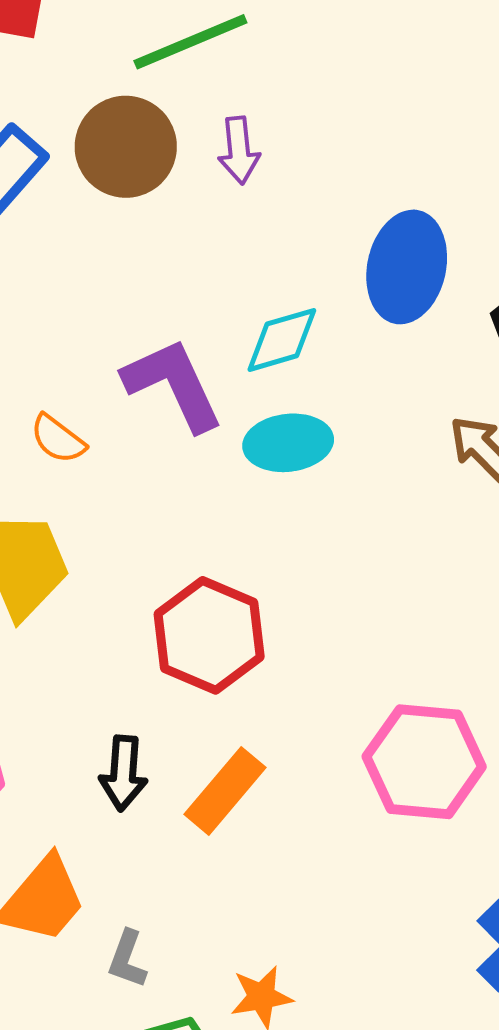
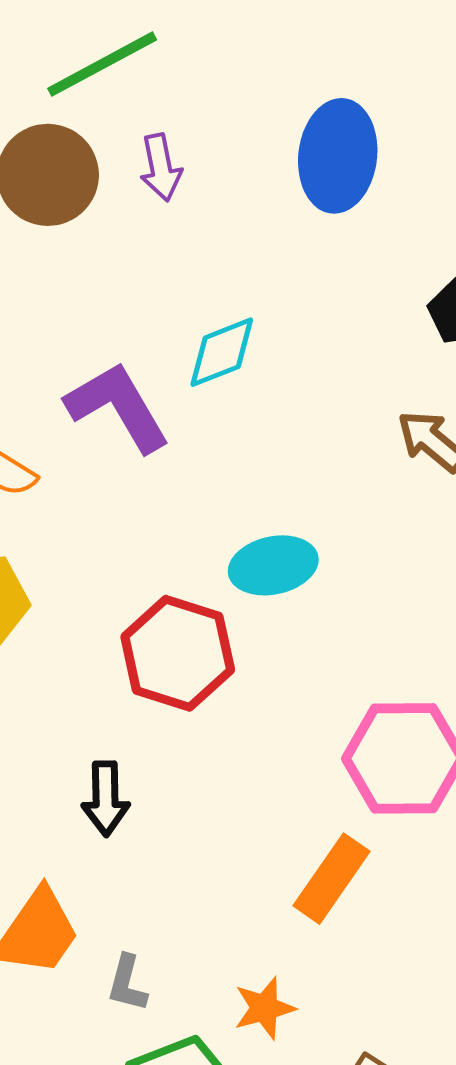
blue ellipse: (407, 267) -> (338, 156), moved
cyan ellipse: (288, 443) -> (273, 565), moved
orange rectangle: (225, 791) -> (332, 879), moved

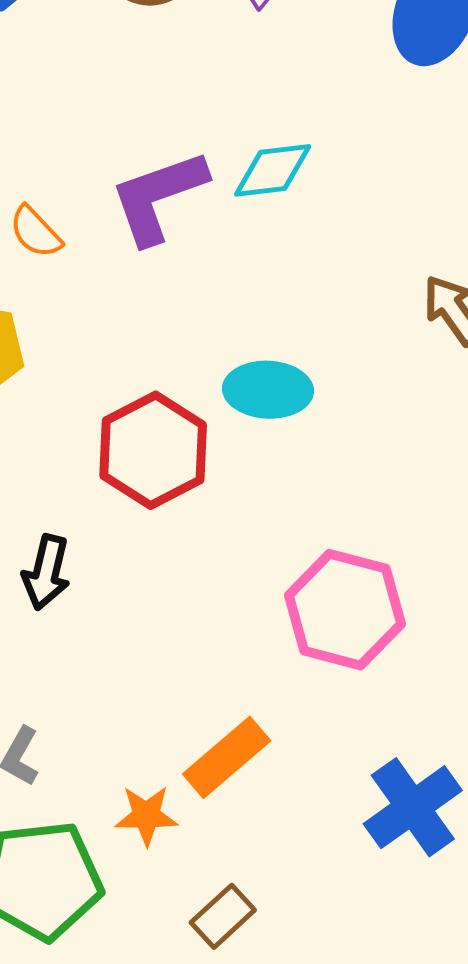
purple L-shape: (118, 407) -> (158, 197), turned -94
orange rectangle: (332, 879) -> (227, 757), moved

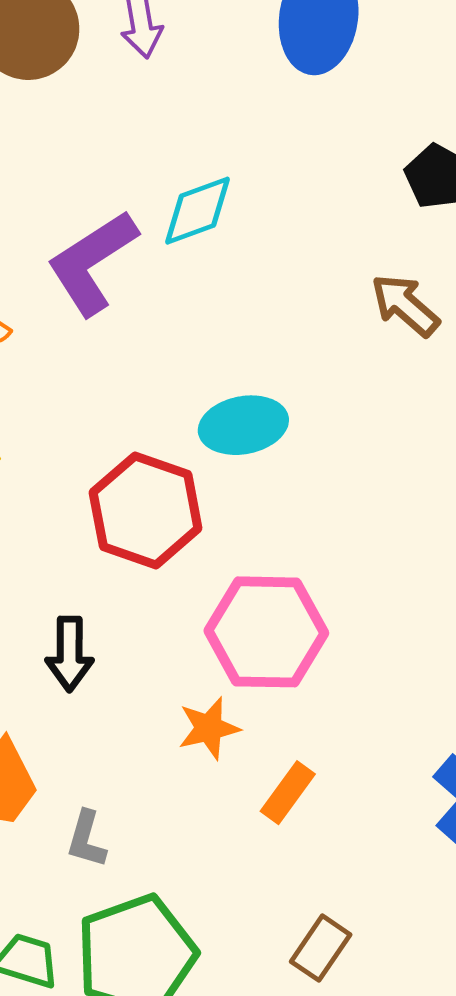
pink hexagon: (345, 610) -> (266, 632), moved
orange rectangle: (227, 757) -> (288, 793), size x0.7
orange star: (146, 815) -> (209, 728), moved

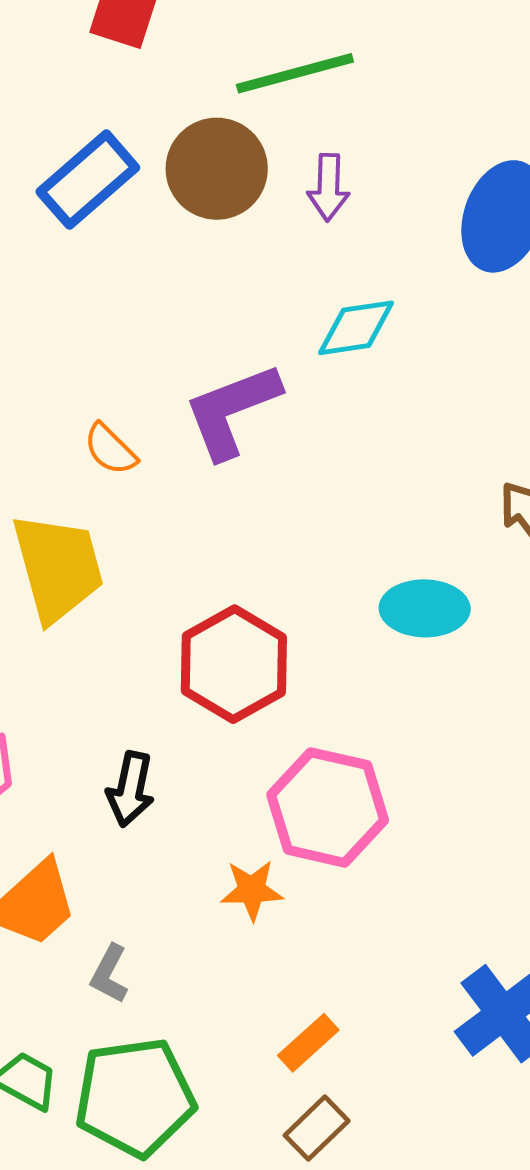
cyan diamond: (197, 211) -> (356, 328), moved
cyan ellipse: (243, 425) -> (425, 608), moved
orange rectangle: (288, 793) -> (308, 1043), moved

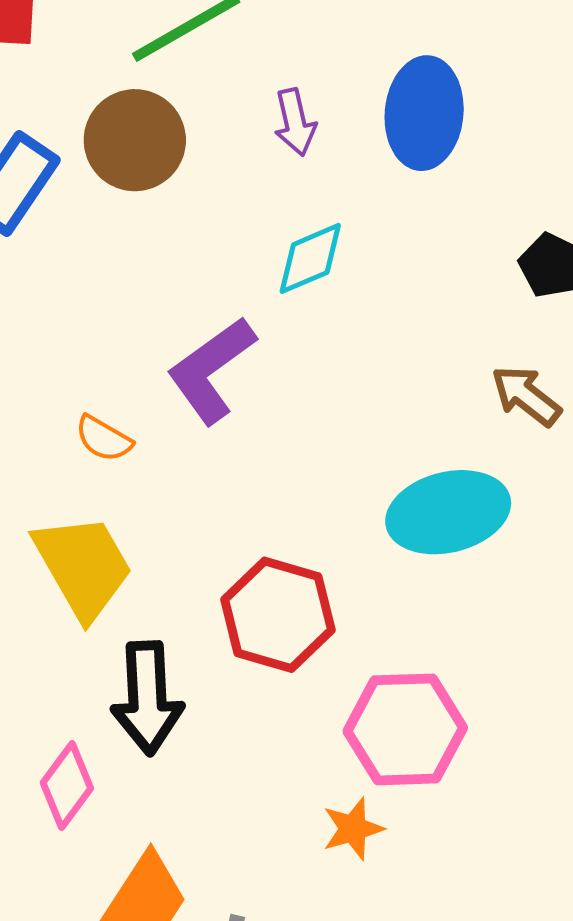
purple arrow: (328, 187) -> (295, 122), moved
cyan ellipse: (425, 608) -> (448, 512), size x1.4
black arrow: (130, 789) -> (147, 698), moved, size x1.5

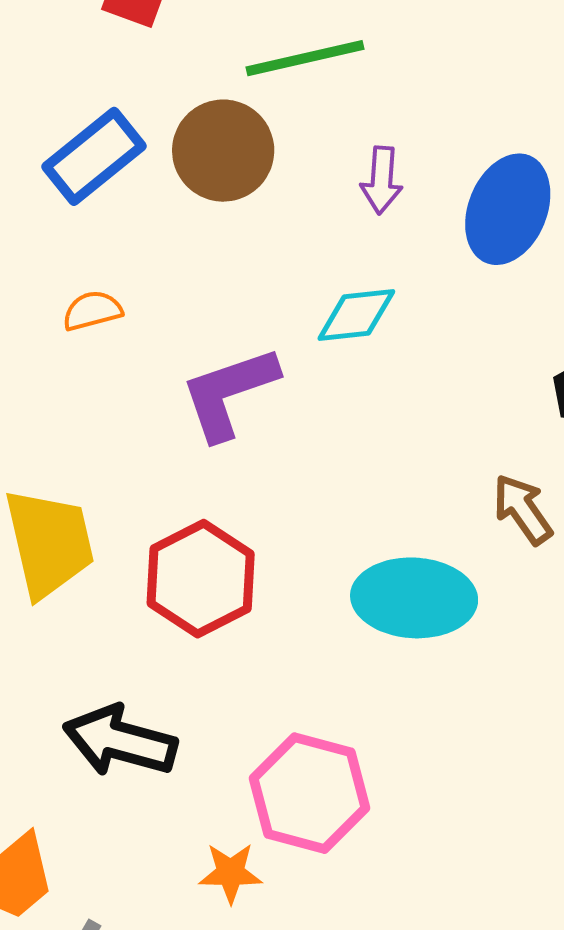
orange semicircle: (104, 439) -> (92, 311), moved, turned 118
red hexagon: (278, 615) -> (201, 579), moved
black arrow: (147, 698) -> (120, 741), moved, turned 91

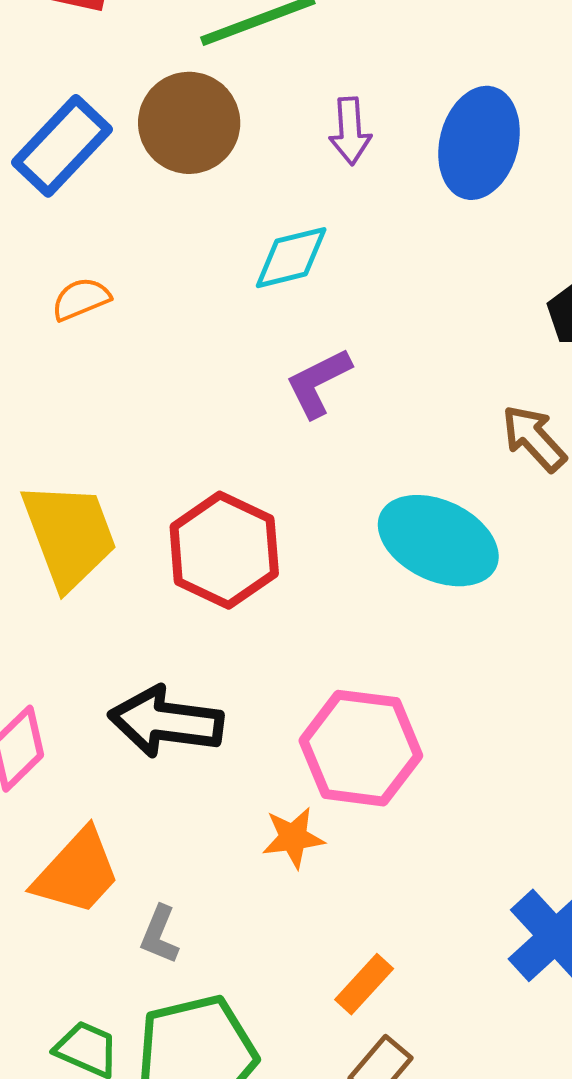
cyan diamond: (356, 315) -> (291, 258), moved
purple L-shape: (229, 393) -> (318, 383), moved, size x0.7
cyan ellipse: (414, 598) -> (438, 541), turned 30

